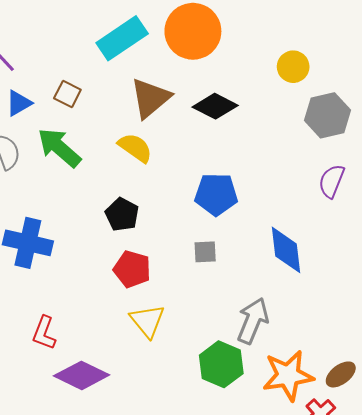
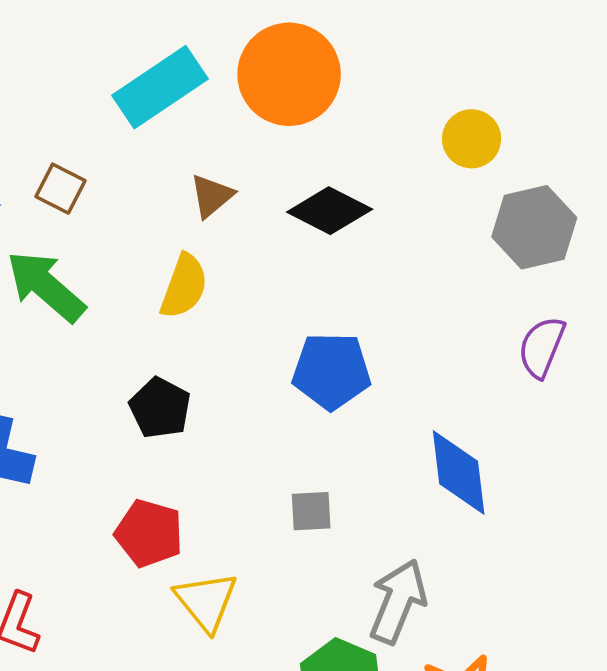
brown triangle: (150, 98) -> (212, 196), size x0.6
yellow semicircle: (135, 148) -> (184, 286), turned 75
gray square: (205, 252) -> (311, 511), moved
red pentagon: (132, 269) -> (149, 533), moved

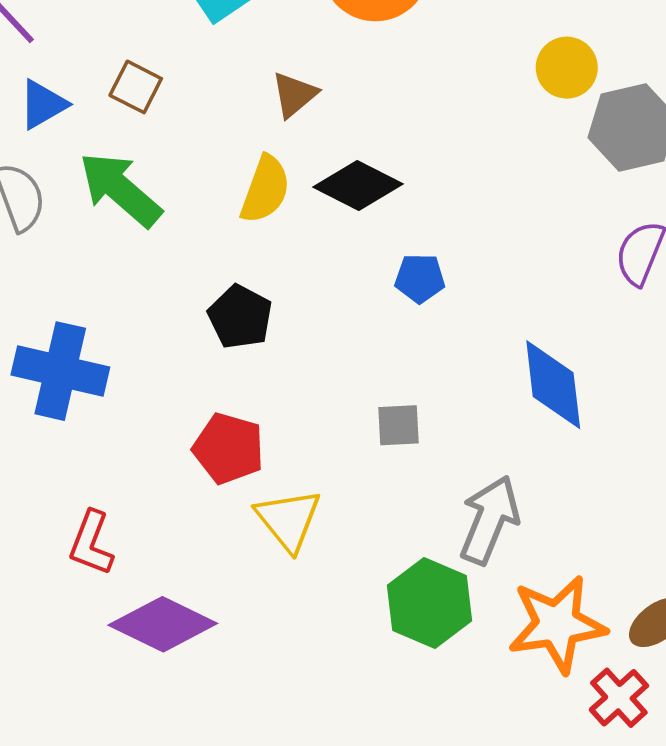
yellow circle: (472, 139) -> (567, 68), moved
black diamond: (330, 211) -> (358, 186), moved
blue pentagon: (331, 371) -> (420, 278), size x0.6

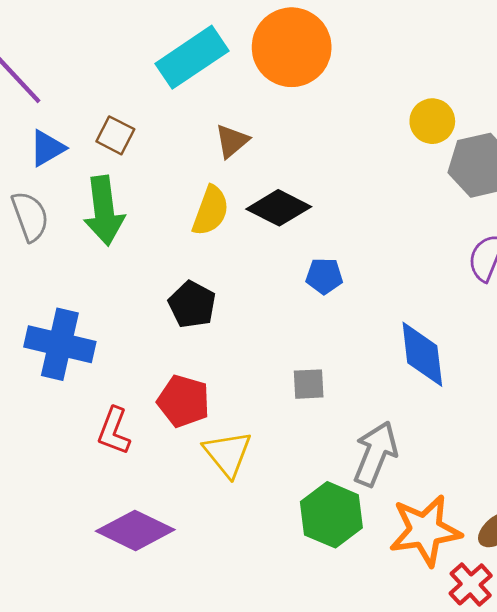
green arrow: (120, 189) -> (104, 211), turned -138
red L-shape: (91, 543) -> (114, 431), moved

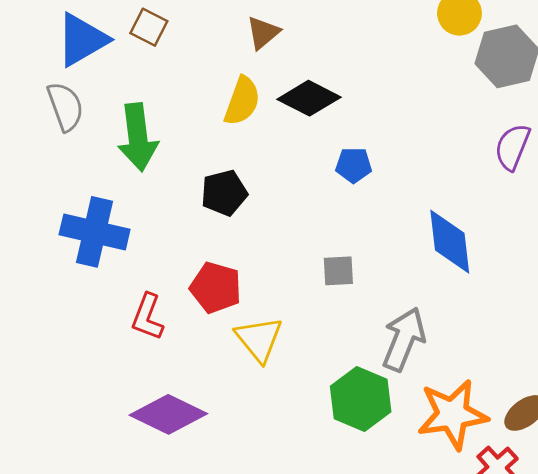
blue triangle: (47, 148) -> (82, 40), size x1.5
green arrow: (104, 211) -> (138, 137), moved
black pentagon: (192, 304) -> (224, 193), turned 30

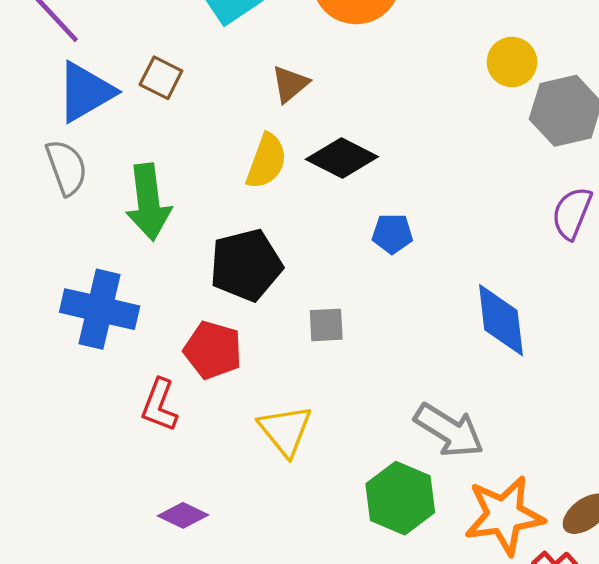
black pentagon: (224, 193) -> (246, 265), size x1.4
gray square: (338, 271) -> (326, 325), moved
red pentagon: (216, 288) -> (213, 350), moved
gray arrow: (404, 339) -> (449, 430), turned 100
purple diamond: (168, 414) -> (183, 515), size x0.6

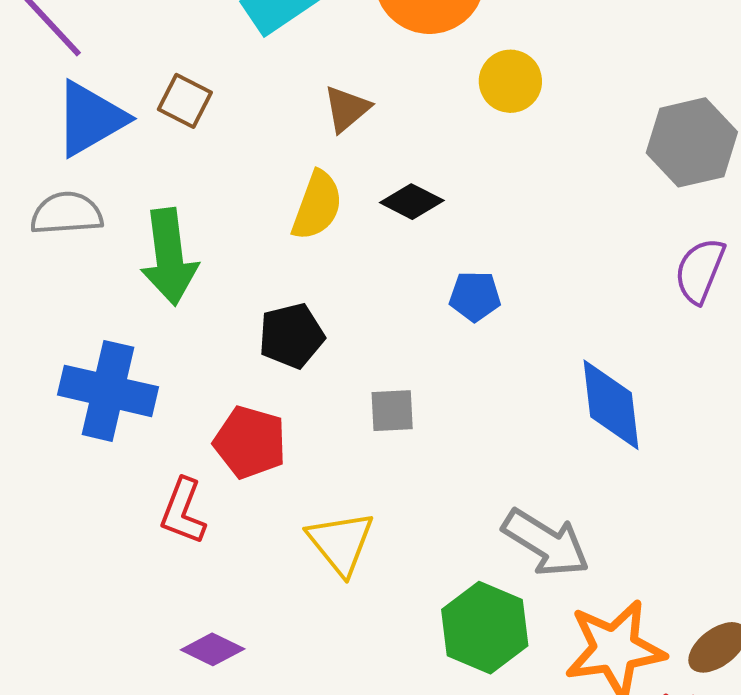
yellow circle: (512, 62) -> (510, 81), moved
black diamond: (342, 158) -> (412, 202), size x0.7
gray semicircle: (67, 167) -> (67, 213), turned -74
black pentagon: (246, 265) -> (291, 336), size x0.7

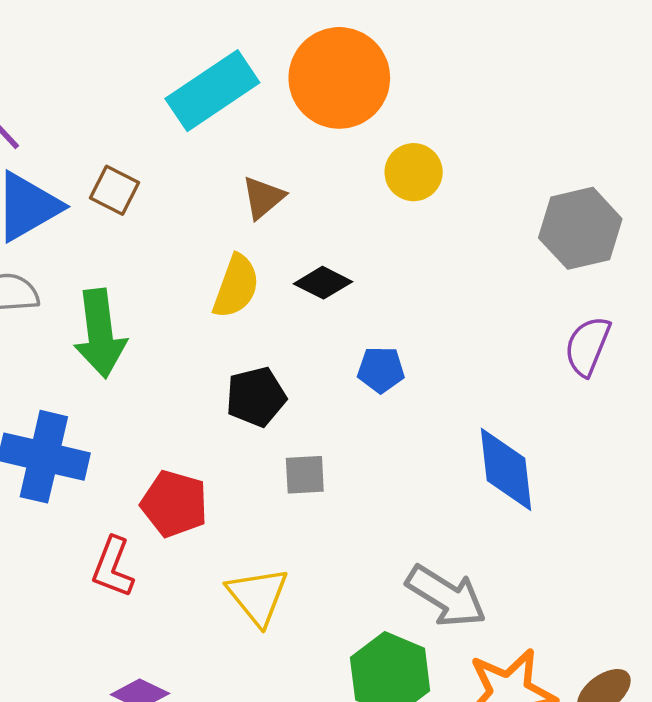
black pentagon: (291, 336) -> (256, 397), moved

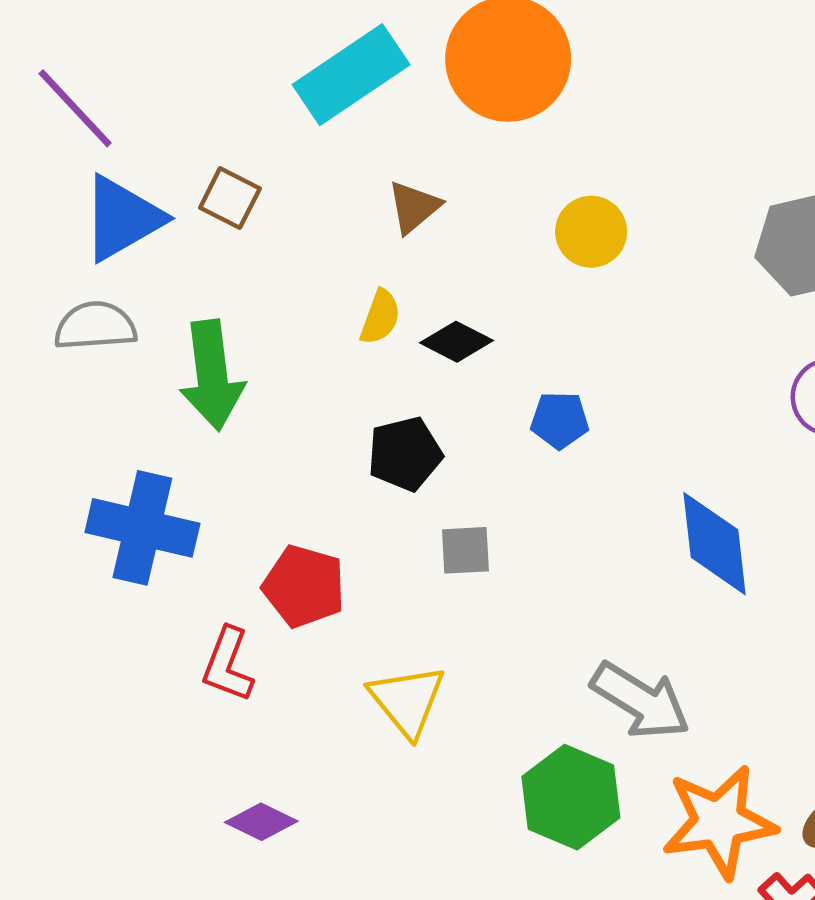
yellow circle: (414, 172) -> (591, 232), moved
black diamond: (323, 283) -> (457, 342), moved
yellow semicircle: (236, 286) -> (380, 317), size x0.7

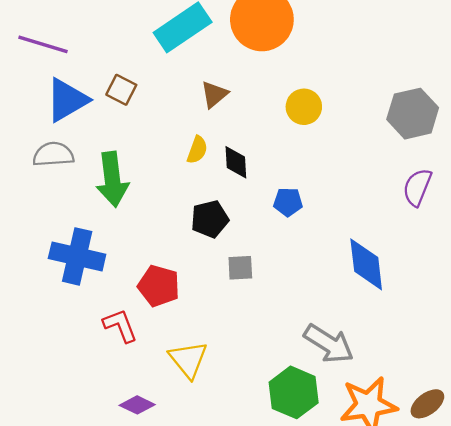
purple line: (75, 108) -> (43, 44), turned -30
black diamond: (457, 342) -> (236, 162), turned 60
red L-shape: (228, 665) -> (120, 326), turned 138
yellow triangle: (407, 701) -> (188, 360), moved

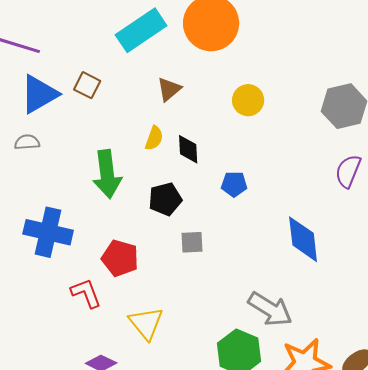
gray semicircle: (53, 154) -> (27, 142), size x0.7
green arrow: (112, 179) -> (107, 174), moved

